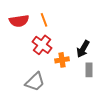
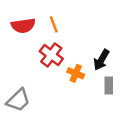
orange cross: (62, 60) -> (76, 73), turned 32
gray trapezoid: (35, 82) -> (18, 100), moved

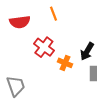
orange line: (54, 24) -> (53, 14), moved
gray trapezoid: (18, 100) -> (16, 86), turned -65

